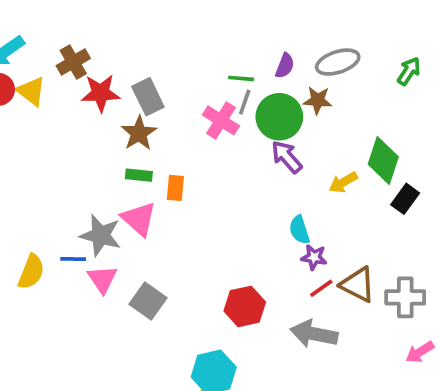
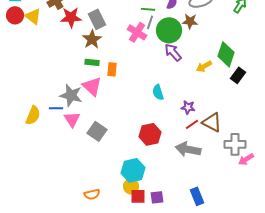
cyan semicircle: (299, 230) -> (158, 92), moved
gray cross: (405, 297) -> (235, 144), moved

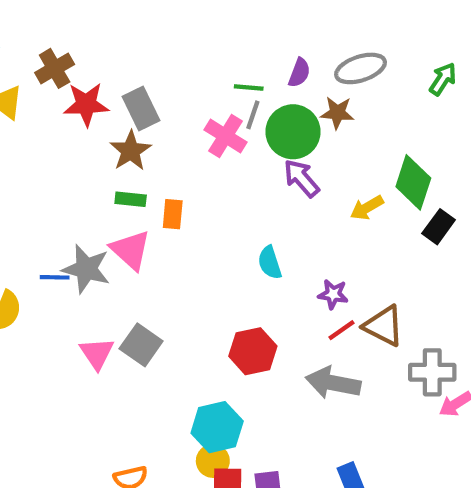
blue line: (56, 108) -> (55, 277), moved
pink triangle: (72, 119) -> (97, 353), moved

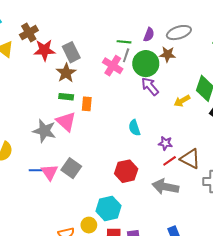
blue line: (55, 277) -> (36, 170), moved
yellow circle: (213, 461) -> (89, 225), moved

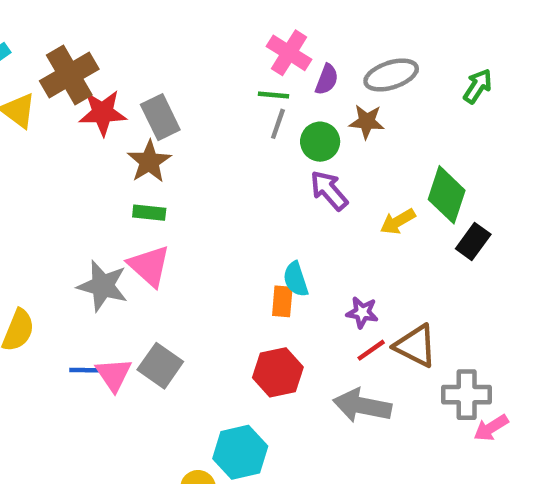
brown cross: (29, 33) -> (69, 75), size x1.4
green circle: (146, 64) -> (320, 142), size x0.7
pink cross: (113, 66) -> (289, 53), moved
orange rectangle: (87, 104) -> (282, 301), moved

